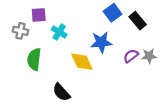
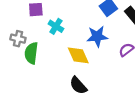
gray cross: (20, 31) -> (18, 39), moved
black semicircle: (61, 92) -> (78, 86), moved

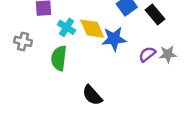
green semicircle: (31, 53) -> (59, 58), moved
yellow diamond: (78, 55) -> (92, 29), moved

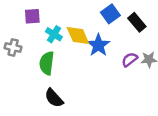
blue star: (114, 39) -> (98, 45), turned -30
black semicircle: (92, 95) -> (54, 98), moved

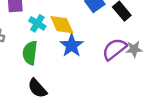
blue star: (98, 45) -> (72, 45), moved
purple semicircle: (130, 60) -> (114, 49), size x1.5

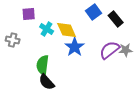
green semicircle: (30, 53) -> (43, 65), moved

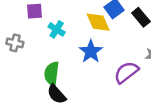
yellow diamond: (67, 30) -> (98, 22), moved
purple semicircle: (110, 50) -> (126, 72), moved

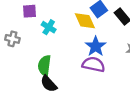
blue star: (91, 51) -> (96, 46), moved
purple semicircle: (126, 72) -> (93, 65), moved, turned 50

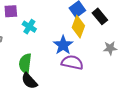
yellow diamond: (85, 21) -> (78, 27), moved, turned 45
blue star: (96, 46) -> (63, 45), moved

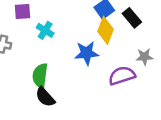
blue star: (63, 45) -> (87, 53), turned 30
purple semicircle: (72, 62) -> (122, 76), moved, turned -30

